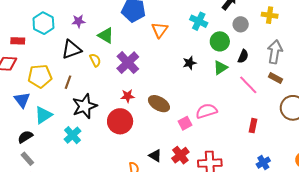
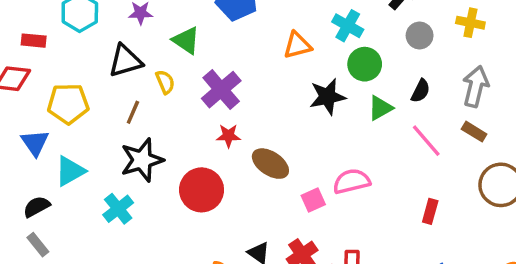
orange triangle: (160, 30) -> (297, 45), moved, turned 36
green circle: (220, 41) -> (365, 64), moved
black star: (190, 63) -> (327, 97), size x1.5
brown line: (68, 82) -> (133, 112), moved
red star: (128, 96) -> (228, 136), moved

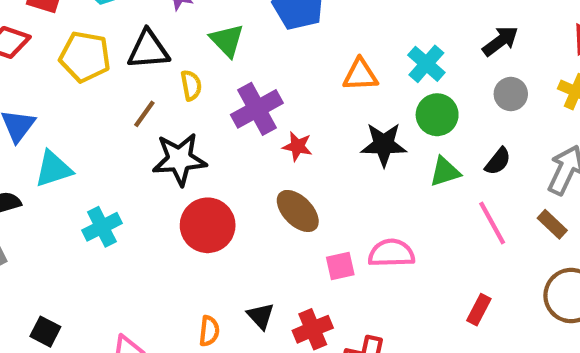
yellow pentagon: (68, 104) -> (85, 57), moved
red star: (228, 136) -> (297, 146), moved
black star: (142, 160) -> (179, 159), moved

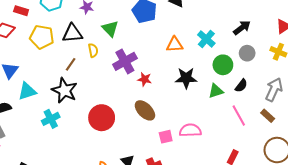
green circle: (437, 115) -> (223, 65), moved
black star: (179, 159) -> (64, 90), moved, turned 30

